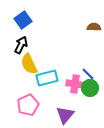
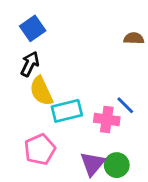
green circle: (90, 88) -> (117, 165), moved

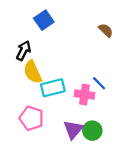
blue square: (33, 28) -> (44, 20), moved
brown semicircle: (134, 38) -> (106, 30), turned 42
pink pentagon: (40, 149) -> (31, 118), turned -30

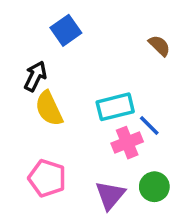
cyan rectangle: (53, 88) -> (115, 107), moved
pink cross: (84, 95) -> (127, 143), turned -30
green circle: (92, 131) -> (154, 187), moved

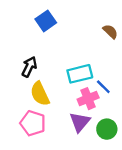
black arrow: (35, 76) -> (29, 67), moved
yellow semicircle: (49, 108) -> (40, 94), moved
purple triangle: (110, 195) -> (80, 122), moved

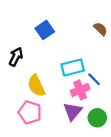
blue square: (46, 21) -> (45, 30), moved
black arrow: (29, 67) -> (16, 57), moved

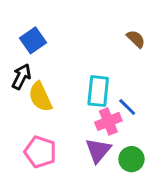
blue square: (45, 30) -> (33, 40), moved
cyan rectangle: (73, 67) -> (98, 91), turned -70
yellow semicircle: (36, 86) -> (40, 97), moved

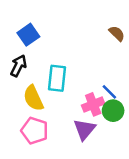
cyan rectangle: (98, 91) -> (57, 78), moved
yellow semicircle: (40, 97) -> (33, 98), moved
green circle: (131, 159) -> (113, 111), moved

